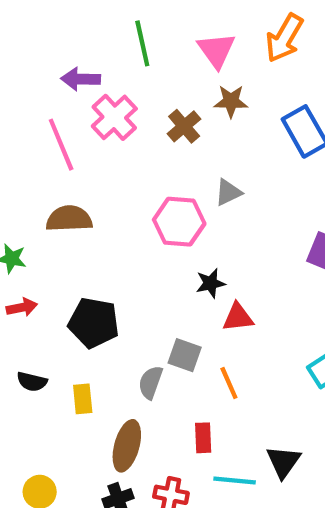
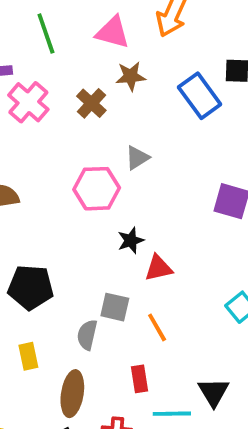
pink triangle: (216, 50) -> (113, 32), turned -33

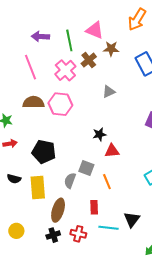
pink triangle: (113, 32) -> (95, 30), moved
green line: (46, 34) -> (69, 40), moved
pink cross: (28, 102) -> (65, 70), moved
pink hexagon: (97, 189) -> (60, 104), moved
yellow rectangle: (28, 356) -> (38, 188), size x1.6

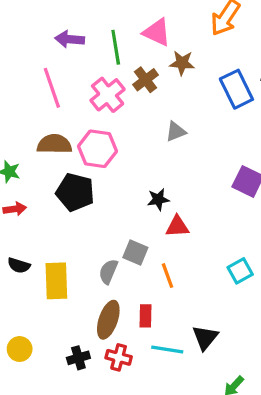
black pentagon: (44, 152) -> (75, 192), moved
brown ellipse: (58, 210) -> (108, 320), moved

